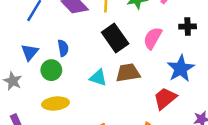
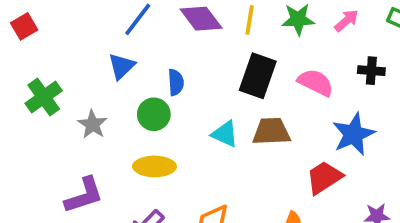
black rectangle: (115, 38) -> (258, 76), turned 48
pink semicircle: (153, 38) -> (316, 82), turned 80
blue triangle: (30, 52) -> (122, 66), moved

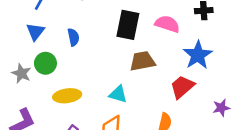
green circle: (154, 114) -> (45, 63), moved
cyan triangle: (225, 134) -> (118, 94), moved

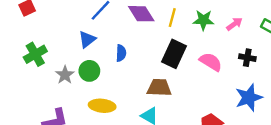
blue star: (198, 55) -> (249, 98), moved
brown trapezoid: (142, 61) -> (159, 88), moved

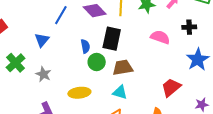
blue triangle: (87, 39) -> (42, 40), moved
black rectangle: (174, 54) -> (112, 39), moved
green circle: (89, 71) -> (97, 62), moved

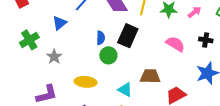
brown trapezoid: (123, 68) -> (150, 76), moved

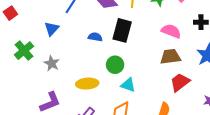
blue semicircle: (101, 38) -> (95, 37), turned -72
green circle: (108, 55) -> (115, 65), moved
brown trapezoid: (150, 76) -> (170, 57), moved

